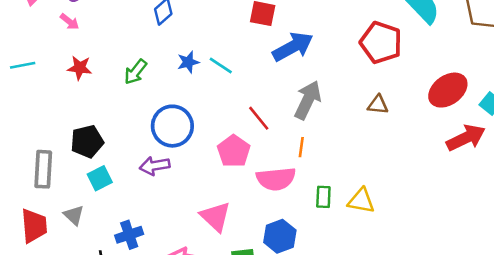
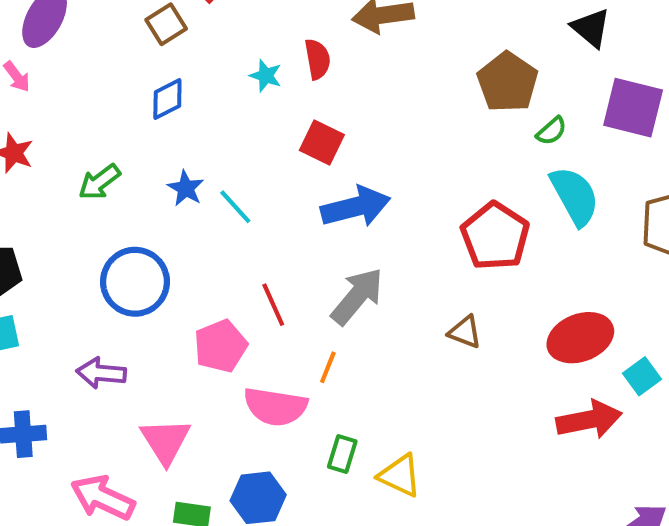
blue star: (188, 62) -> (186, 188), turned 30
purple arrow: (155, 166) -> (101, 373), moved

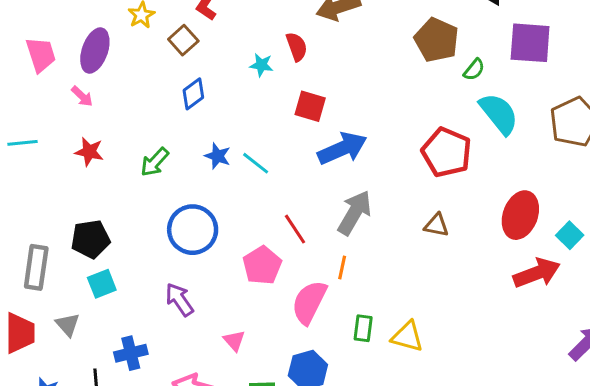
red ellipse: (580, 338) -> (520, 215), turned -39
purple arrow: (101, 373) -> (179, 300), turned 60
pink semicircle: (275, 407) -> (309, 302), turned 117
pink triangle: (165, 441) -> (234, 341), size x0.6

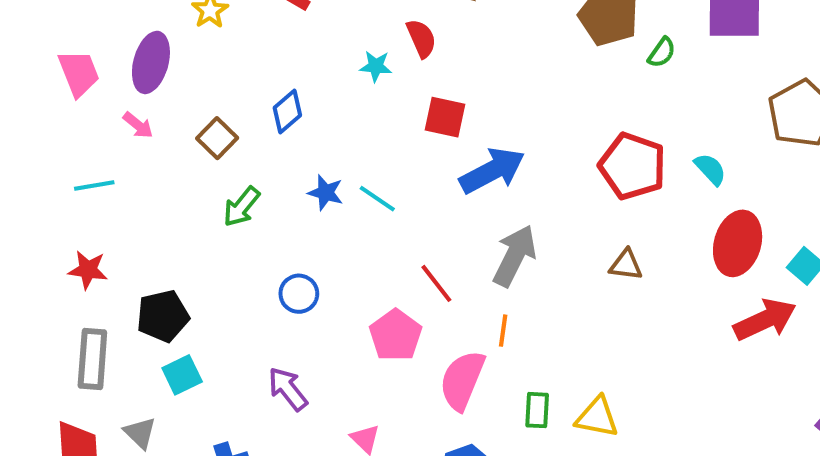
brown square: (183, 40) -> (217, 138), moved
cyan semicircle: (499, 114) -> (710, 169), moved, size x0.6
cyan line: (23, 143) -> (94, 185), moved
red star: (89, 152) -> (88, 270), moved
blue circle: (193, 230) -> (299, 294), size x0.6

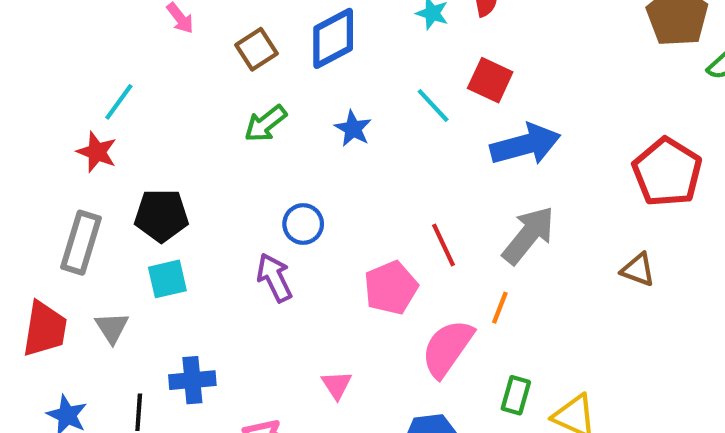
blue diamond: (287, 111) -> (333, 38), size x1.4
cyan line: (94, 185) -> (119, 102), moved, turned -57
cyan line: (377, 199) -> (433, 106), moved
purple arrow: (288, 389) -> (274, 278), moved

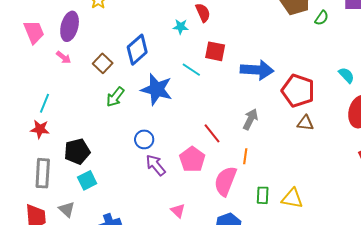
blue star: (353, 129) -> (157, 89), size x1.8
blue arrow: (525, 145) -> (257, 70), moved, turned 32
red pentagon: (667, 172) -> (298, 91), moved
gray arrow: (528, 235) -> (250, 119), size x0.7
purple arrow: (274, 278) -> (156, 165), moved

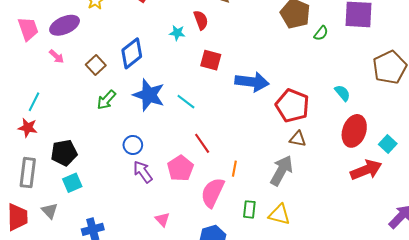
purple ellipse: (70, 26) -> (65, 25), turned 48
cyan line: (191, 70) -> (186, 102), moved
gray arrow: (250, 119) -> (281, 171), moved, size x1.4

